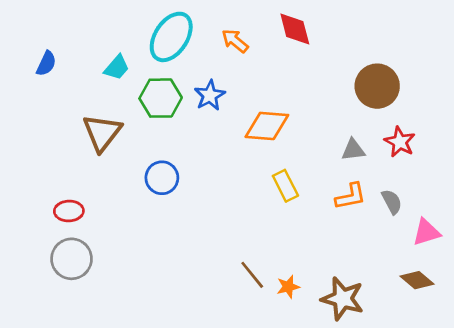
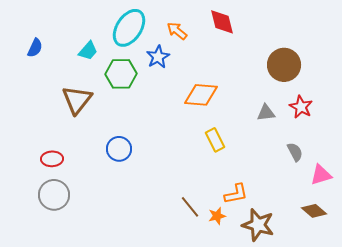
blue star: (210, 95) -> (158, 57), moved
blue circle: (162, 178) -> (119, 149), moved
orange L-shape: (351, 196) -> (236, 194), moved

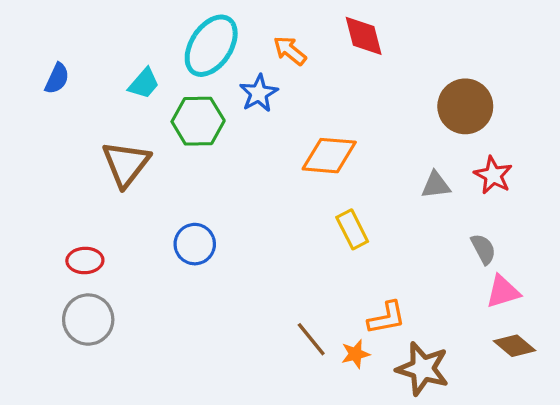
pink triangle: (321, 175) -> (503, 292), moved

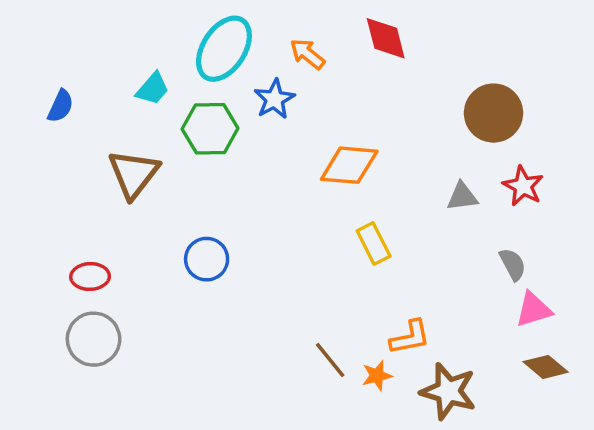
blue semicircle: (57, 79) -> (60, 106), moved

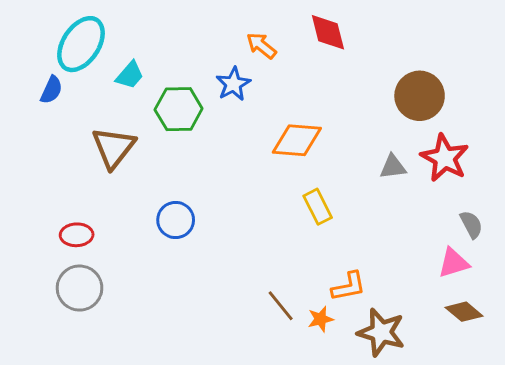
cyan ellipse: (224, 49) -> (81, 44), moved
red star: (523, 186) -> (445, 158), size x1.4
gray semicircle: (513, 264) -> (471, 224), moved

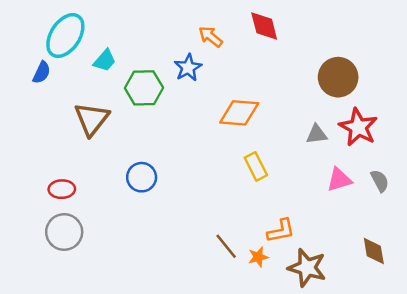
pink triangle: (454, 263) -> (339, 180), moved
brown diamond: (464, 312) -> (374, 251), turned 40

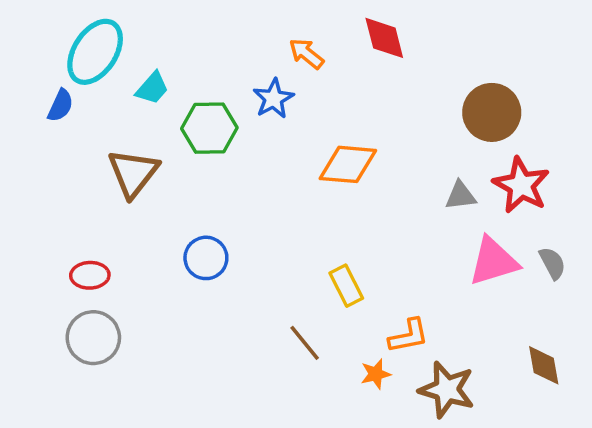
yellow rectangle: (256, 166) -> (346, 286), moved
pink triangle: (339, 180) -> (493, 261), size x1.4
brown line: (226, 246) -> (305, 343), moved

